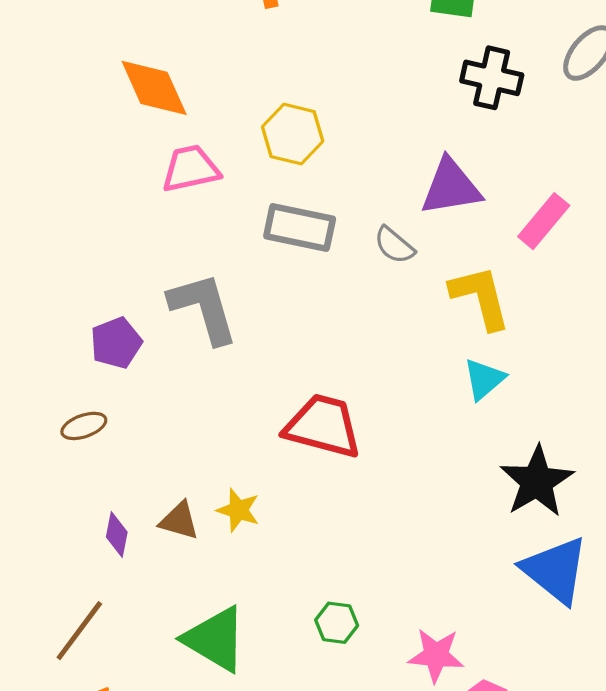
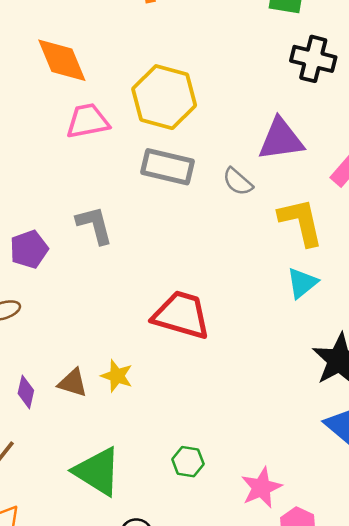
yellow hexagon: (293, 134) -> (164, 97), size x1.4
gray L-shape: (203, 308) -> (95, 225), size x0.7
pink star: (436, 655) -> (261, 488), turned -30

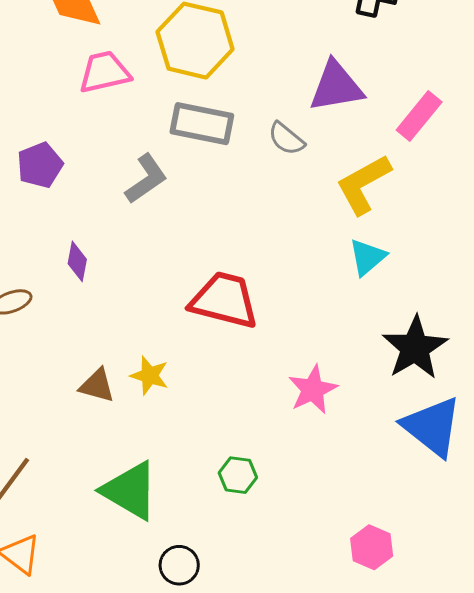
yellow L-shape: (301, 222) -> (363, 184), turned -104
gray L-shape: (95, 225) -> (146, 179), moved, turned 72
purple pentagon: (29, 249) -> (40, 165), moved
purple diamond: (26, 392) -> (77, 261), moved
pink star: (261, 488) -> (313, 390), moved

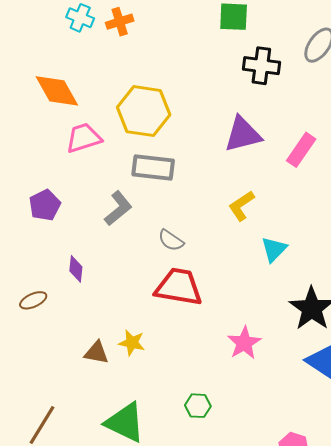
gray semicircle: (286, 139) -> (171, 240), moved
yellow L-shape: (363, 184) -> (241, 206), moved, size x0.7

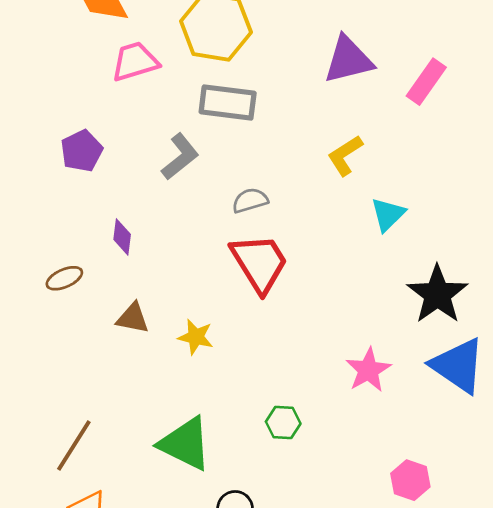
gray semicircle: (171, 240) -> (250, 200), turned 128
red trapezoid: (179, 287) -> (259, 263), turned 48
pink star: (244, 343) -> (368, 370), moved
brown triangle: (96, 353) -> (133, 318), moved

